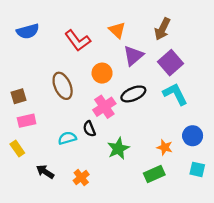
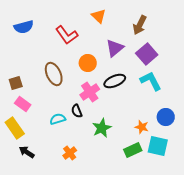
orange triangle: (117, 30) -> (99, 16), moved
pink rectangle: (27, 121) -> (23, 104), turned 49
yellow rectangle: (17, 149) -> (15, 128), size x1.5
cyan square: (197, 169) -> (158, 146), moved, size x1.5
black arrow: (45, 172) -> (27, 152), moved

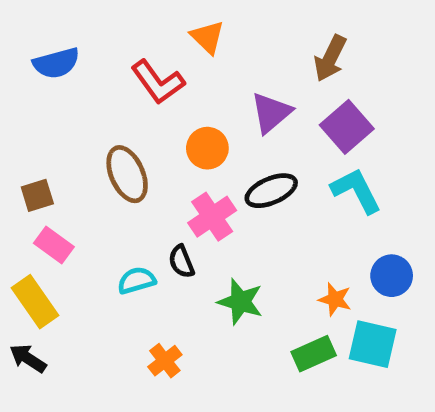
orange triangle: (99, 16) -> (207, 37), moved
green star: (102, 128) -> (240, 302), turned -30
black arrow: (27, 152) -> (28, 358), moved

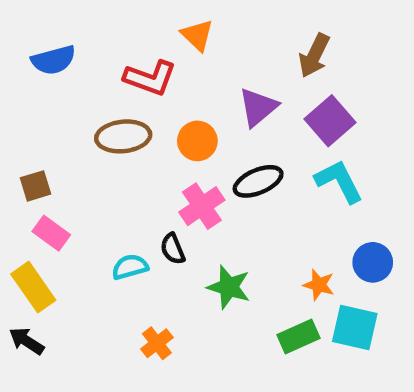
red L-shape: (158, 82) -> (150, 78), turned -34
brown ellipse: (127, 174) -> (123, 136), moved, turned -72

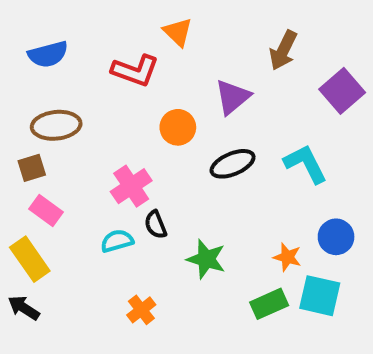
purple square: (330, 121) -> (342, 91), moved
brown ellipse: (123, 136) -> (56, 125), moved
pink cross: (202, 206) -> (131, 186), moved

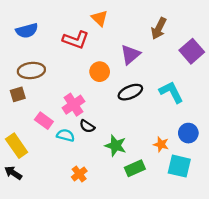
pink rectangle: (46, 210) -> (44, 121), moved
black semicircle: (156, 225) -> (87, 126), turned -35
cyan semicircle: (117, 241) -> (66, 135), turned 30
green rectangle: (269, 304) -> (135, 168), moved

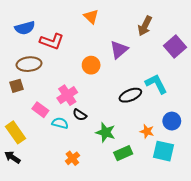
red L-shape: (76, 40) -> (52, 41), moved
black ellipse: (130, 92) -> (130, 95), moved

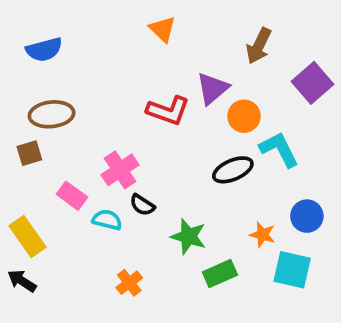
red L-shape: (52, 41) -> (168, 111), moved
orange circle: (91, 65) -> (244, 116), moved

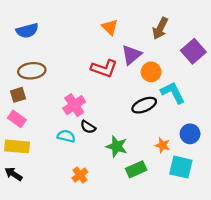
orange triangle: (163, 29) -> (110, 27), moved
pink rectangle: (72, 196) -> (17, 119), moved
yellow rectangle: (28, 236) -> (17, 146), turned -50

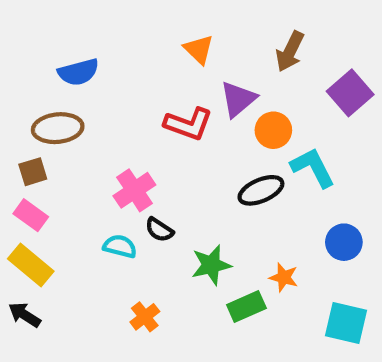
blue semicircle: (27, 31) -> (78, 72), moved
orange star: (163, 145) -> (284, 277), moved
yellow rectangle: (17, 146) -> (31, 265), turned 35
green star: (117, 146) -> (211, 265), turned -30
cyan square: (181, 167) -> (346, 323), moved

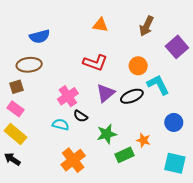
orange triangle: (199, 49) -> (100, 25), turned -35
purple triangle: (238, 99) -> (106, 93), moved
orange cross: (145, 317) -> (73, 160), size x1.6

